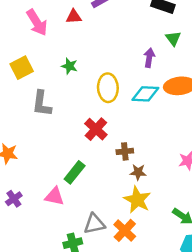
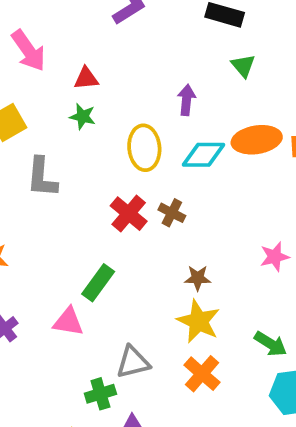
red triangle: (74, 17) -> (86, 78), moved
purple arrow: (149, 58) -> (186, 100), moved
brown cross: (125, 151) -> (172, 213), moved, turned 35
orange cross: (125, 230) -> (202, 374), moved

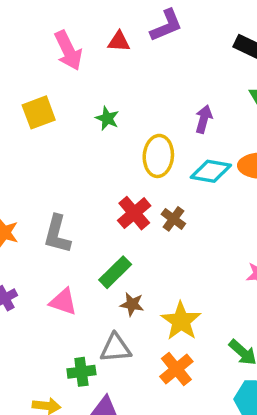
red triangle: (86, 78) -> (119, 42), moved
gray L-shape: (42, 177) -> (57, 234), moved
brown star: (198, 278) -> (132, 304), moved
green rectangle: (98, 283) -> (115, 272), moved

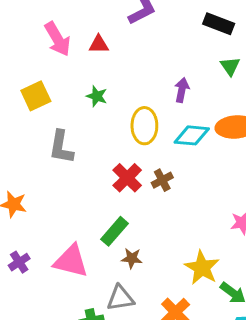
red triangle: (119, 42) -> (99, 44), moved
brown cross: (173, 219) -> (162, 180), turned 30
gray L-shape: (57, 234) -> (61, 147), moved
pink triangle: (63, 302) -> (71, 261), size x1.4
yellow star: (181, 321) -> (202, 268), moved

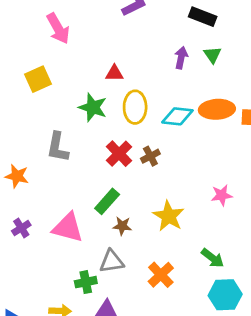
red triangle: (99, 44) -> (114, 73), moved
purple arrow: (182, 90) -> (181, 58), moved
green star: (97, 96) -> (93, 107), moved, size x1.5
gray L-shape: (61, 147) -> (58, 147), moved
yellow star: (202, 268) -> (169, 216), moved

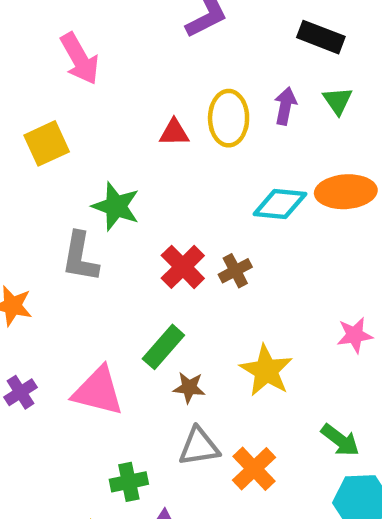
green star: (93, 107) -> (116, 206), moved
yellow ellipse: (135, 107) -> (229, 118), moved
gray triangle: (112, 261) -> (199, 447), moved

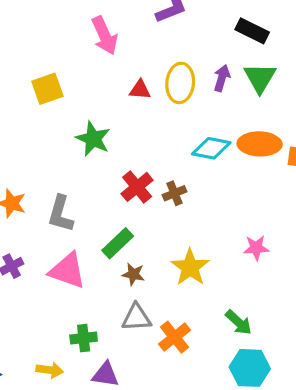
pink arrow: (80, 59) -> (105, 36), moved
green triangle: (338, 101) -> (260, 78), size x1.5
gray L-shape: (80, 257) -> (60, 214), moved

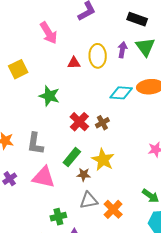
yellow star: (190, 267) -> (103, 160), moved

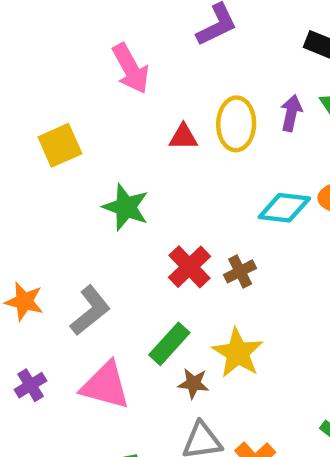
gray L-shape: (35, 144) -> (90, 311), turned -140

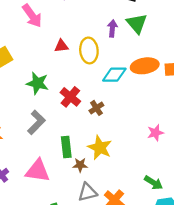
yellow ellipse: (236, 124) -> (89, 50), moved
red cross: (189, 267) -> (70, 97), moved
gray L-shape: (90, 311) -> (36, 122), moved
green rectangle: (169, 344) -> (66, 147), turned -42

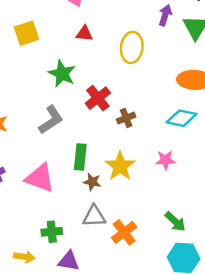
purple arrow: (112, 28) -> (165, 15), moved
red triangle: (61, 46) -> (84, 34), moved
cyan diamond: (114, 75) -> (181, 118), moved
pink star: (155, 133) -> (165, 160), moved

